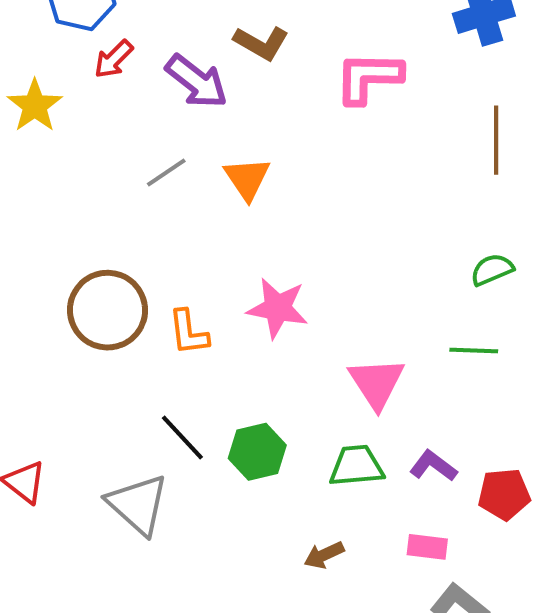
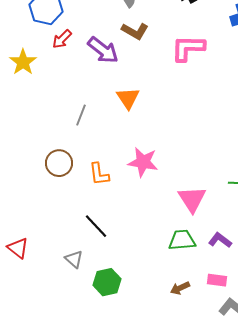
gray line: (166, 172) -> (81, 115), moved, turned -35
brown circle: (108, 310) -> (59, 163), size x0.7
green hexagon: (257, 452) -> (107, 282), moved
gray triangle: (138, 504) -> (74, 259), size x0.6
brown arrow: (324, 555) -> (180, 288), moved

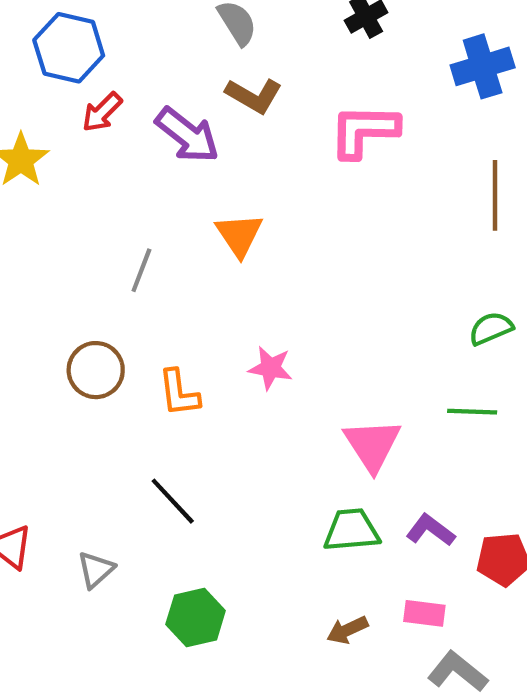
pink star: (143, 162) -> (270, 368), size x0.7
gray triangle: (74, 259) -> (96, 570), moved, turned 36

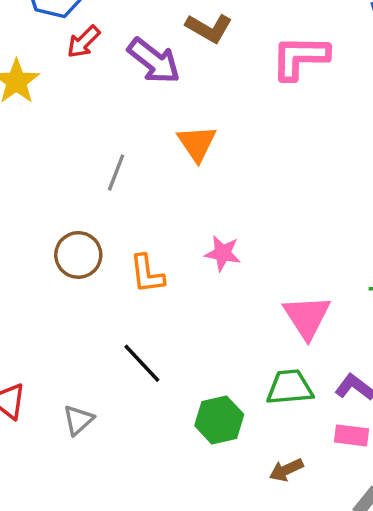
pink rectangle: (424, 613) -> (352, 435), moved
green hexagon: (196, 618) -> (219, 420), moved

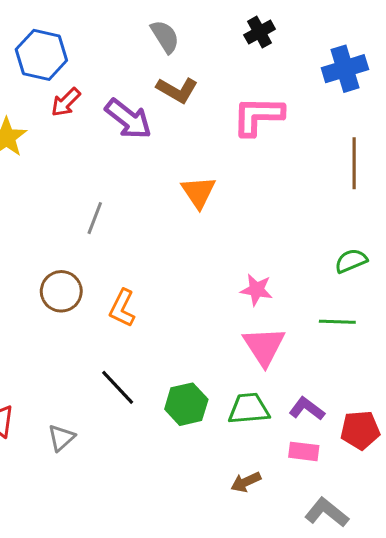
orange triangle: (197, 143) -> (199, 192), moved
pink star: (223, 253) -> (256, 290), moved
orange L-shape: (147, 274) -> (122, 308), turned 33
green hexagon: (219, 420) -> (186, 404), moved

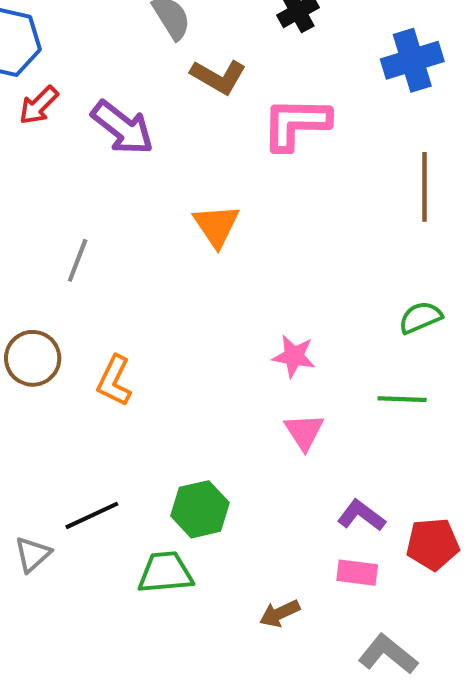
brown L-shape: (177, 90) -> (218, 77), moved
pink triangle: (264, 346) -> (304, 432), size x0.7
black line: (118, 387) -> (92, 515), moved, turned -72
green trapezoid: (249, 409) -> (165, 573), moved

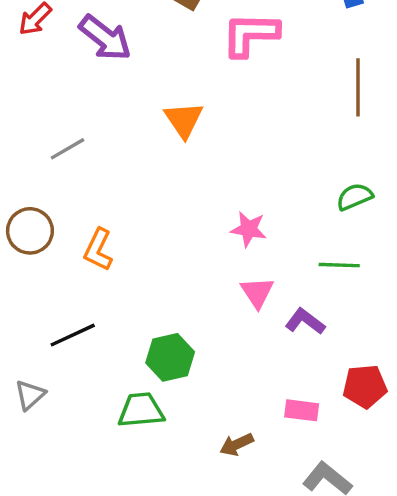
gray line: (78, 260) -> (68, 149), turned 39
black line: (92, 515) -> (73, 335), moved
purple L-shape: (361, 515) -> (305, 321), moved

